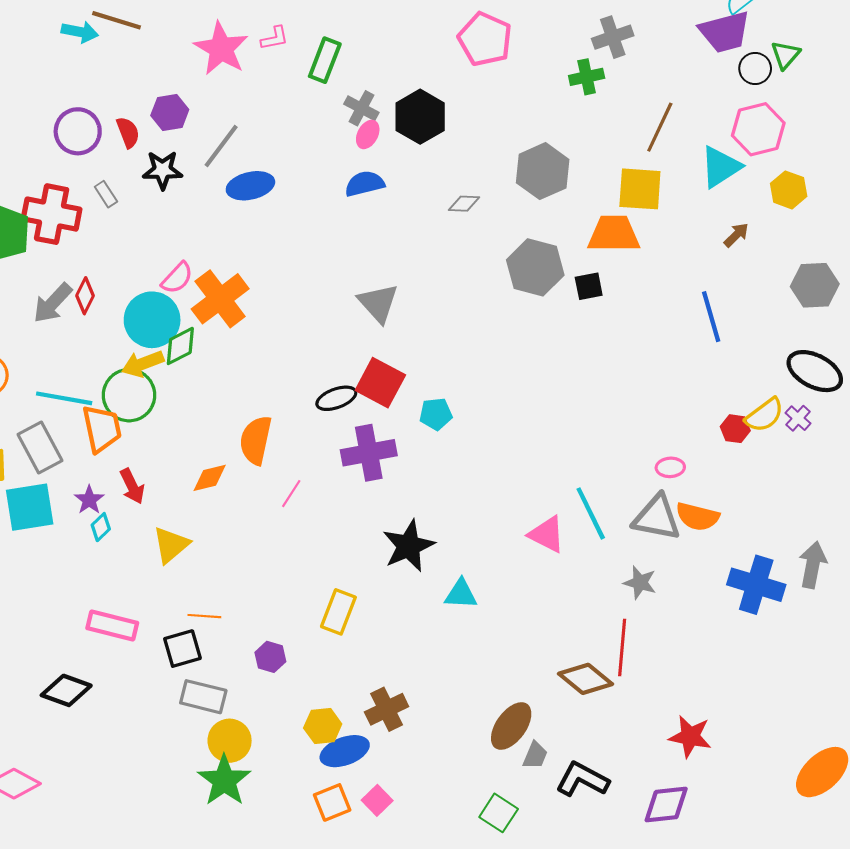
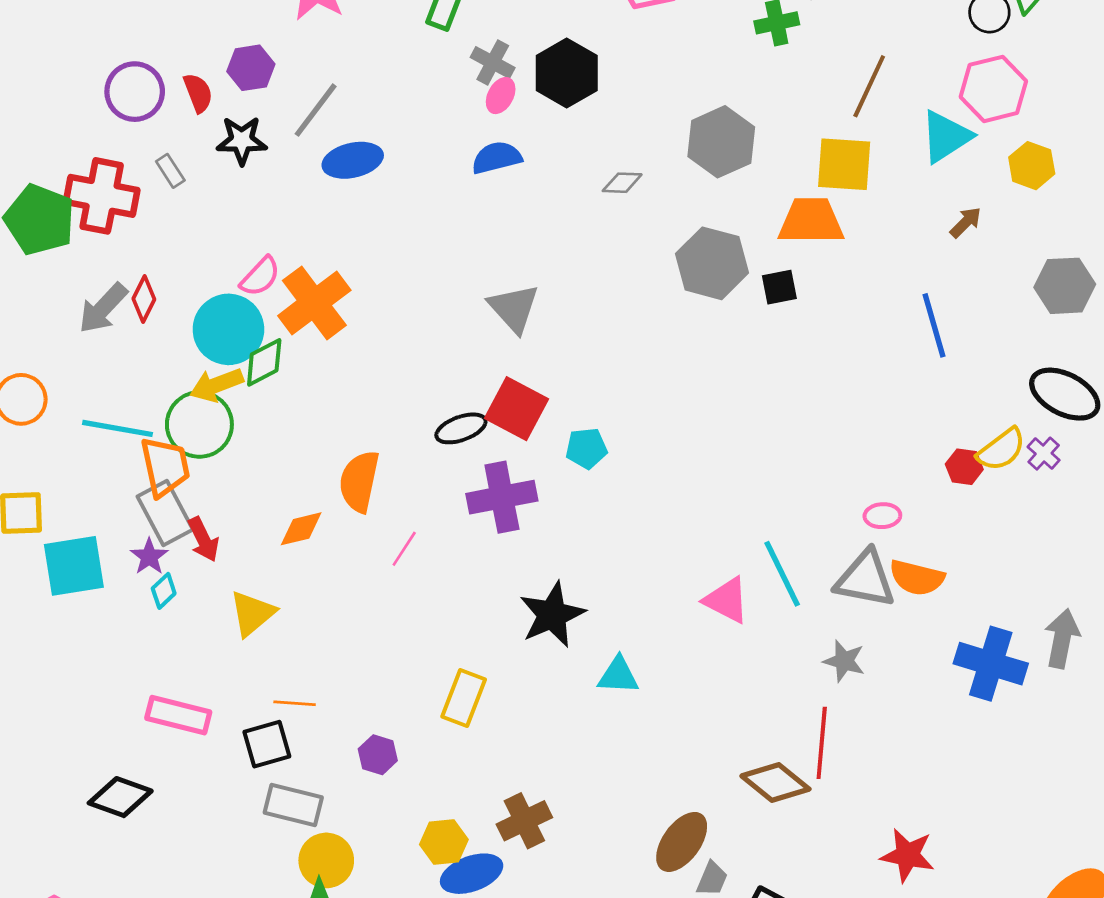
gray rectangle: (40, 448) -> (165, 513), moved

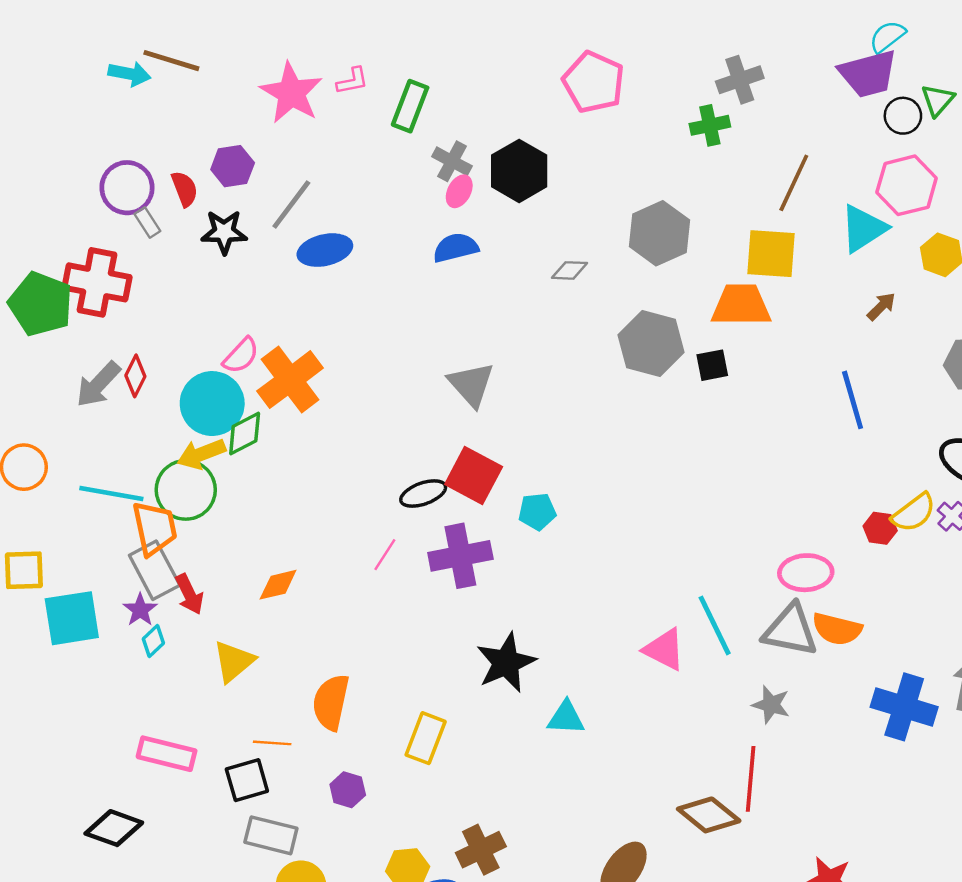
gray rectangle: (170, 171) -> (147, 222), moved
orange semicircle: (359, 481) -> (331, 702), moved
pink ellipse: (882, 516) -> (806, 573), size x1.6
pink line: (404, 549) -> (385, 555), moved

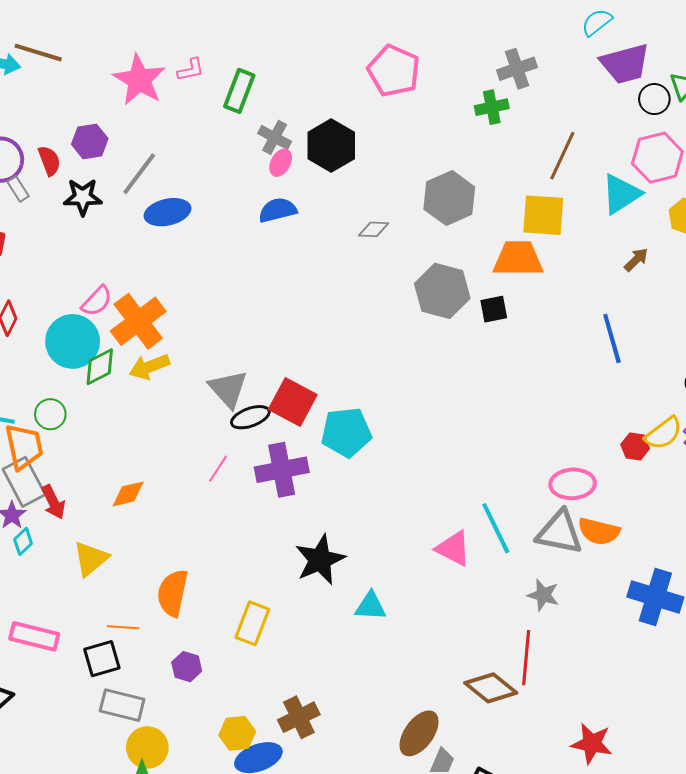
cyan semicircle: (887, 37) -> (597, 22), moved
gray triangle: (471, 384) -> (228, 389), moved
yellow arrow: (201, 454) -> (149, 367), moved
green circle: (186, 490) -> (50, 414), size x0.6
cyan pentagon: (537, 511) -> (346, 432), size x1.6

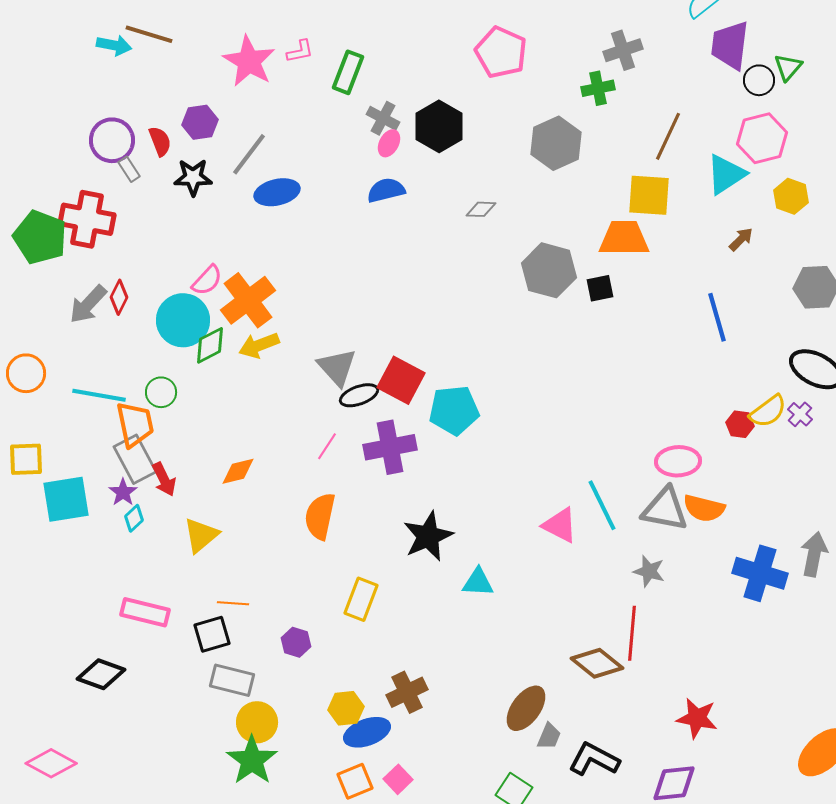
purple trapezoid: (625, 64) -> (730, 45), turned 112
gray hexagon: (449, 198) -> (556, 143), moved
orange semicircle: (173, 593) -> (320, 516), moved

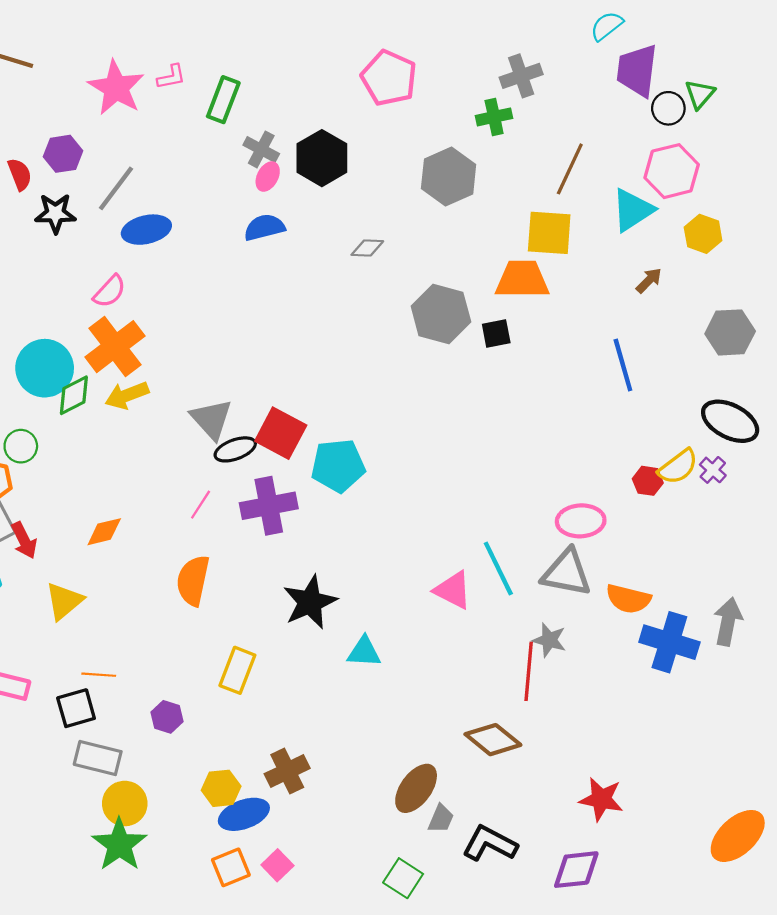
pink semicircle: (207, 280) -> (110, 291), moved
orange semicircle: (704, 508) -> (628, 599), moved
red line: (632, 633) -> (529, 671), moved

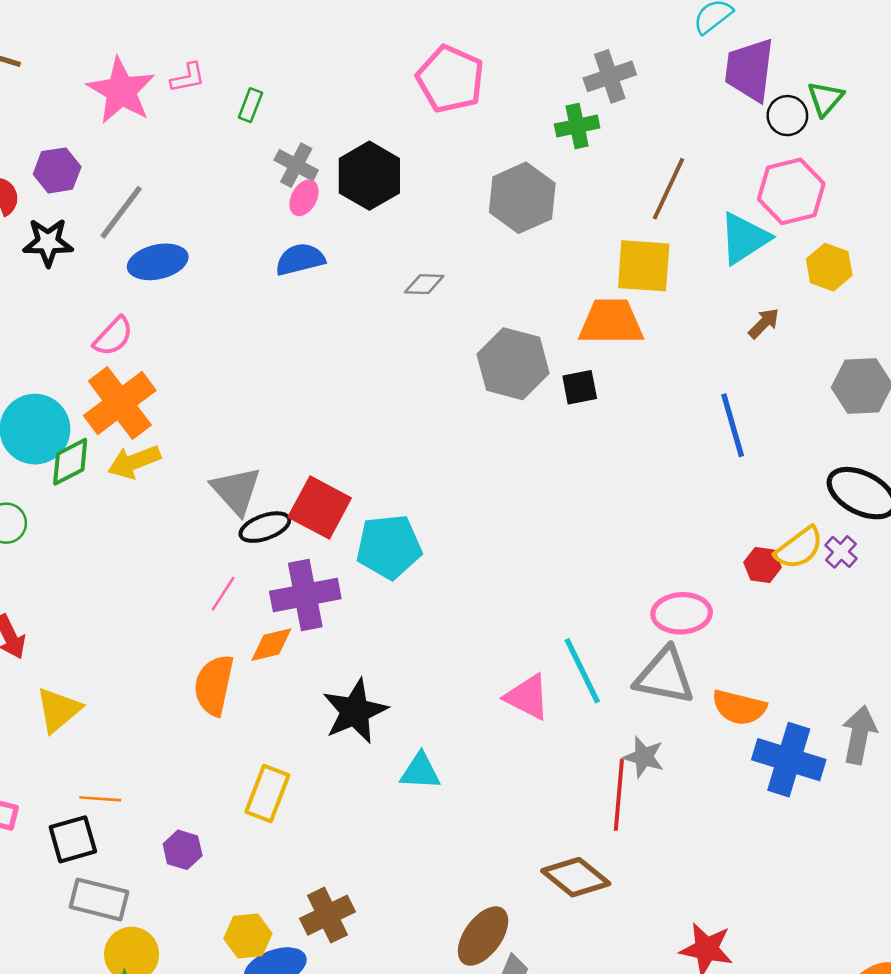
green rectangle: (223, 100) -> (250, 105), size x0.6
orange diamond: (104, 532) -> (271, 645), moved

